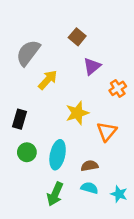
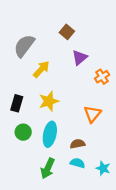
yellow star: (77, 113) -> (49, 101), moved

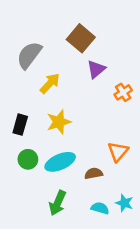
brown square: (67, 32) -> (81, 38), size x1.5
orange triangle: (92, 114) -> (118, 152), moved
cyan ellipse: (50, 134) -> (60, 162), turned 55
cyan semicircle: (78, 163) -> (100, 208), moved

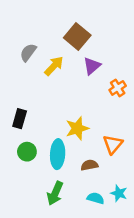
gray semicircle: (29, 55) -> (28, 52), size x0.7
yellow arrow: (50, 83) -> (54, 66), moved
yellow star: (59, 122) -> (77, 128), moved
cyan ellipse: (60, 162) -> (58, 154), turned -64

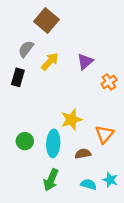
brown square: (77, 37) -> (46, 20), moved
black rectangle: (20, 119) -> (18, 77), moved

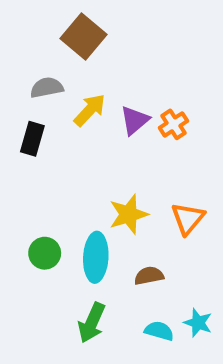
gray semicircle: (26, 49) -> (47, 88), turned 42
purple triangle: (85, 61) -> (135, 120), moved
orange cross: (109, 82) -> (173, 124), moved
orange triangle: (104, 134) -> (188, 218), moved

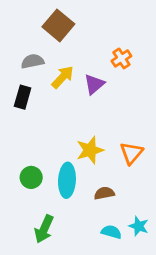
orange cross: (173, 124) -> (121, 58), moved
green arrow: (92, 323) -> (44, 229), moved

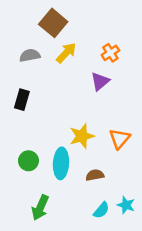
yellow arrow: (63, 77) -> (66, 53), moved
purple triangle: (94, 84) -> (100, 81), moved
black rectangle: (23, 97) -> (22, 100), moved
cyan semicircle: (111, 232) -> (101, 210), turned 114

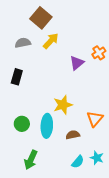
orange cross: (110, 53) -> (99, 53), moved
orange triangle: (120, 139) -> (95, 119), moved

